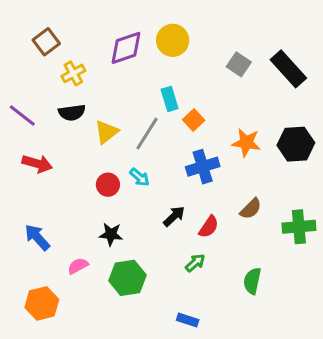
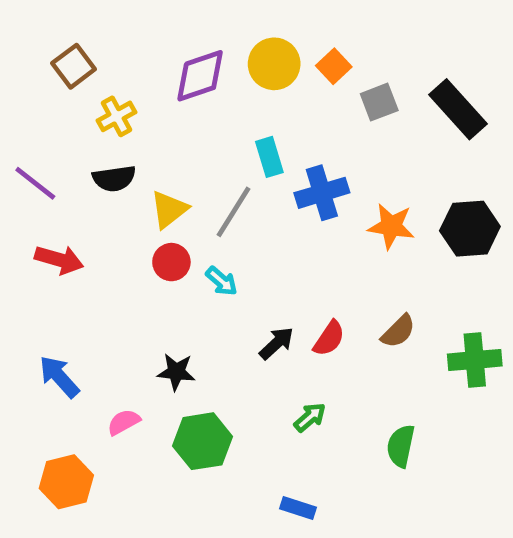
gray square: (239, 64) -> (379, 102), turned 35
orange square: (194, 120) -> (334, 66), moved
blue cross: (203, 167) -> (322, 193), moved
red circle: (108, 185) -> (171, 262), moved
red semicircle: (209, 227) -> (329, 338), moved

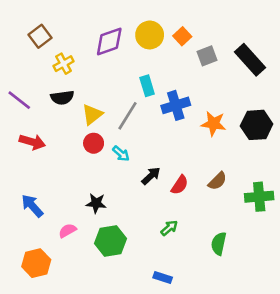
black arrow: (277, 343) -> (151, 176), moved

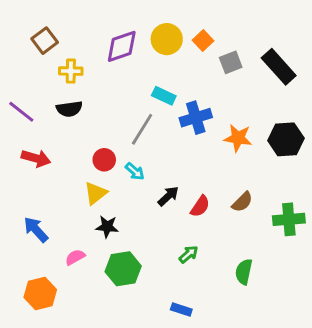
yellow cross: (64, 64) -> (71, 71), turned 30
cyan rectangle: (147, 86) -> (164, 96), turned -48
yellow triangle: (92, 115) -> (95, 193), moved

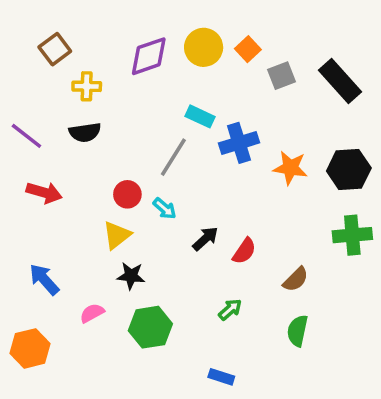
brown semicircle: (242, 202) -> (296, 279), moved
green cross: (289, 219) -> (352, 235), moved
orange hexagon: (40, 294) -> (30, 348), moved

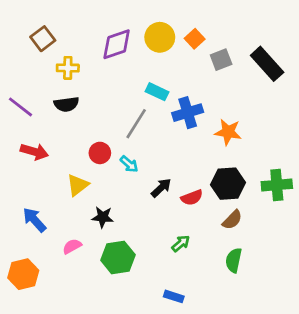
black hexagon: (349, 170) -> (228, 184), moved
yellow triangle: (117, 235) -> (78, 185), moved
red semicircle: (244, 251) -> (192, 198), turned 35

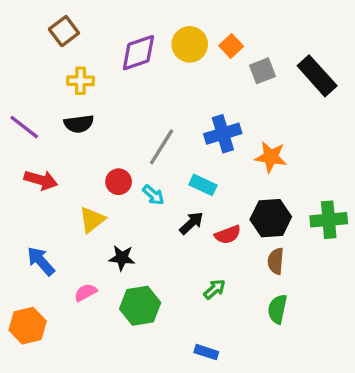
brown square: (43, 39) -> (64, 31), moved
cyan rectangle: (157, 92) -> (203, 185), moved
brown semicircle: (232, 220) -> (276, 261), turned 140

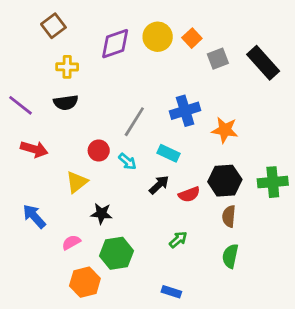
orange hexagon: (28, 326) -> (85, 282), moved

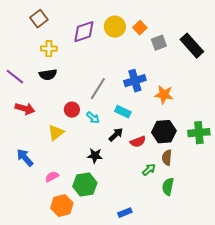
black star: (101, 214) -> (95, 156), moved
green arrow: (178, 240) -> (149, 170), moved
blue rectangle: (171, 292) -> (125, 213), turned -40

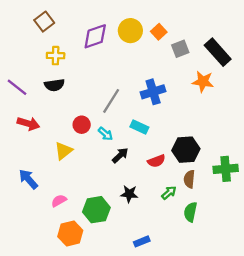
orange star: (164, 95) -> (203, 82), moved
green cross: (199, 133) -> (226, 169), moved
black arrow: (116, 135) -> (120, 155), moved
black star: (95, 156) -> (129, 194), moved

